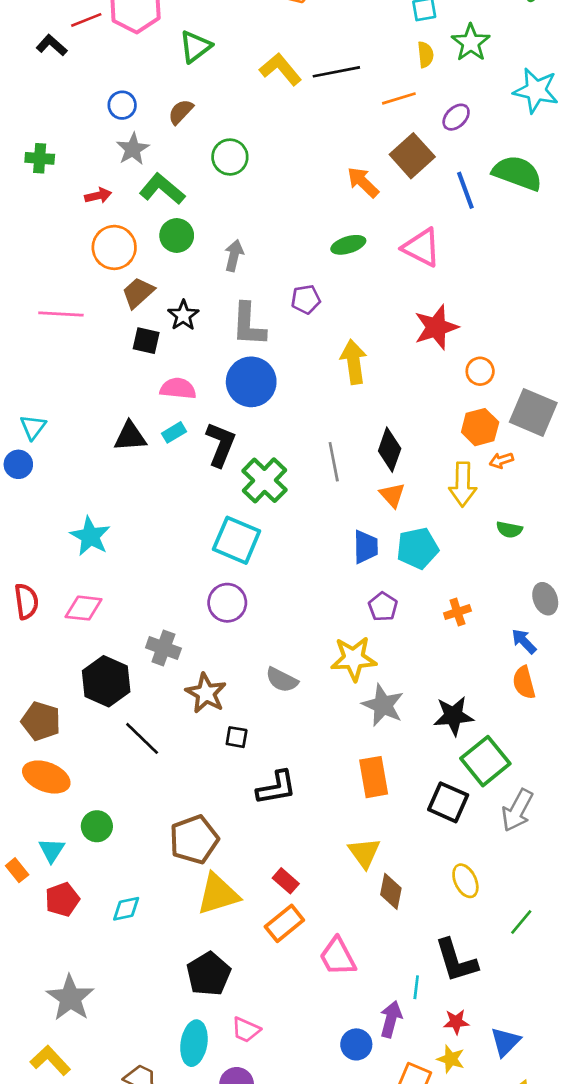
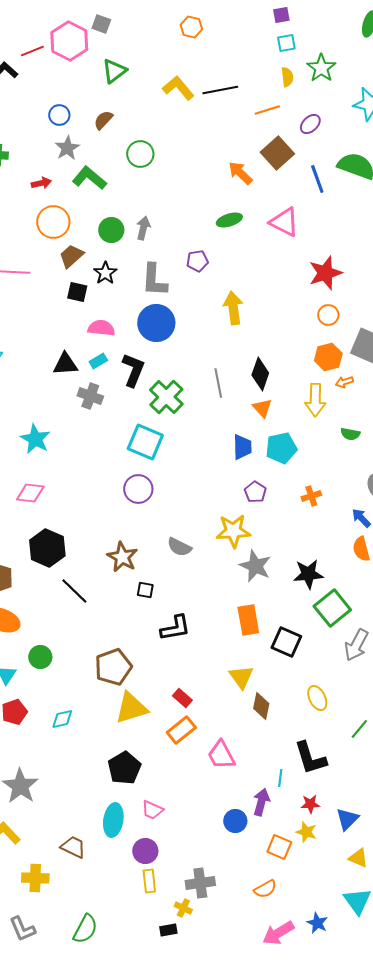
green circle: (177, 236) -> (111, 230), moved
red star: (436, 327) -> (325, 273), moved
gray cross: (163, 648) -> (90, 396), moved
black square: (448, 802) -> (286, 642), moved

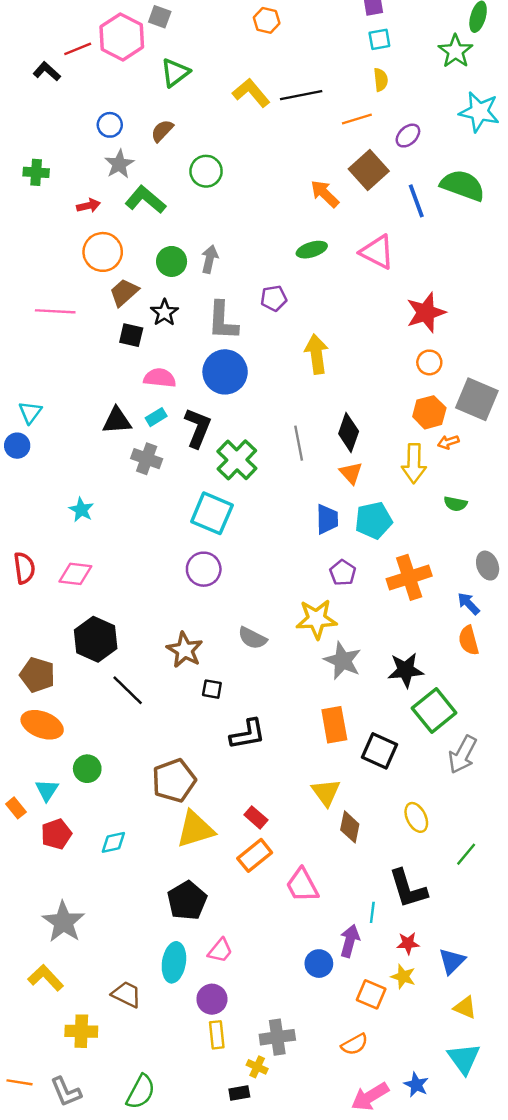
green star: (321, 68) -> (455, 51), moved
cyan star: (35, 439) -> (81, 510), size x0.7
orange cross: (311, 496) -> (409, 577), size x1.8
pink trapezoid: (152, 810) -> (220, 950), turned -75

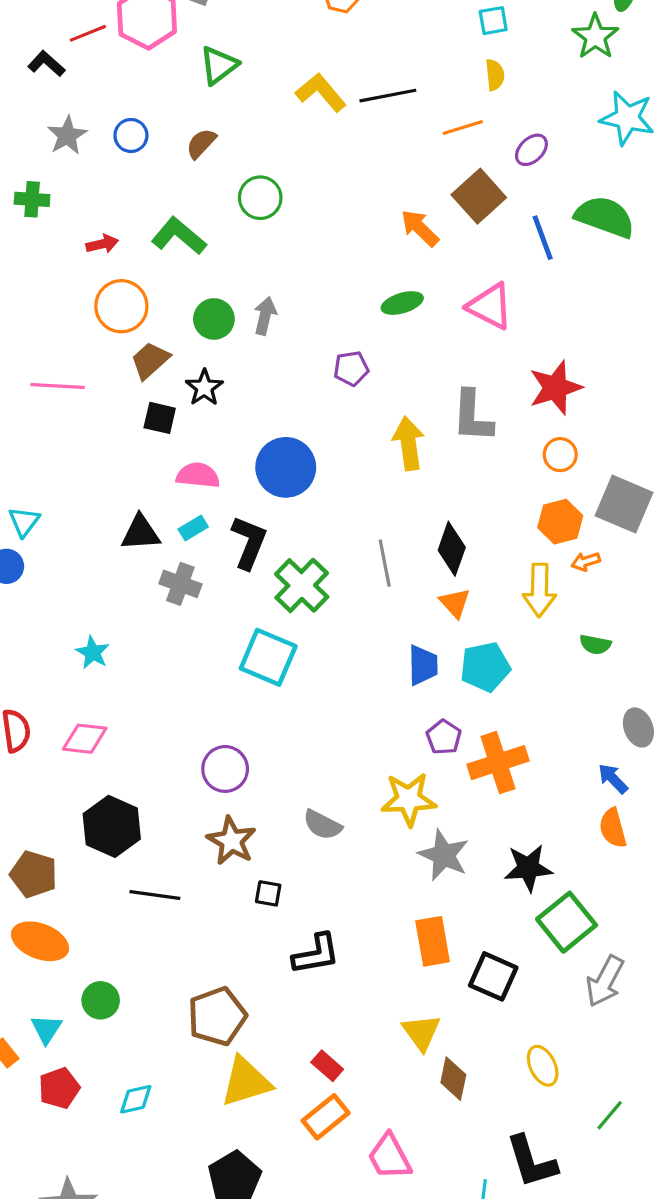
gray star: (119, 164) -> (67, 135), moved
gray L-shape: (223, 321) -> (472, 416), moved
purple circle: (204, 569) -> (225, 769), moved
orange cross: (409, 577) -> (498, 763), moved
black line: (128, 690) -> (155, 895), turned -36

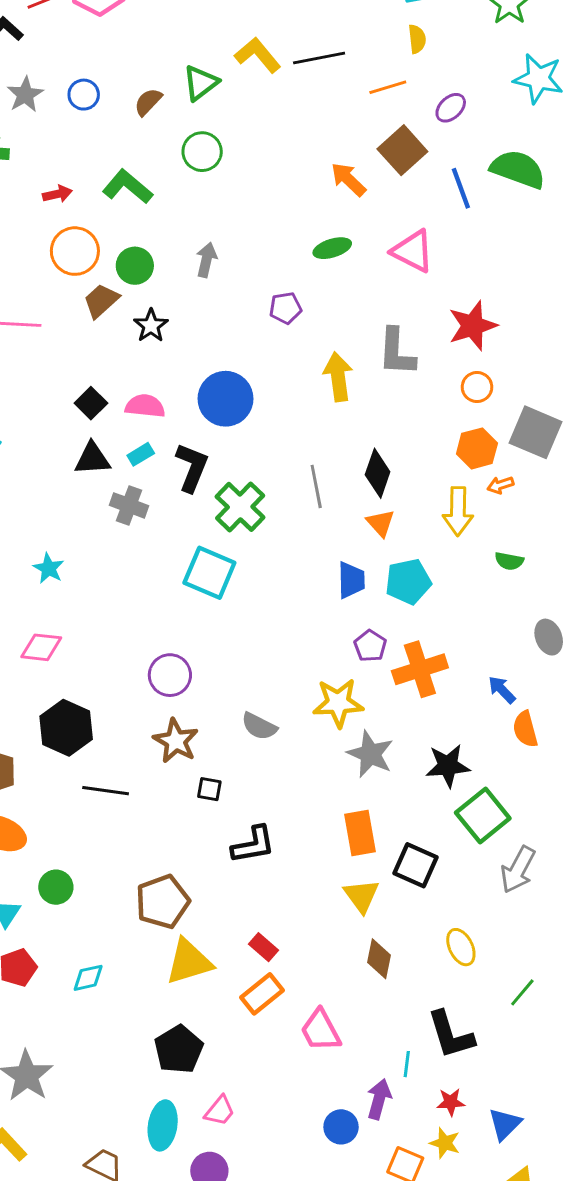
green triangle: (219, 65) -> (201, 83), moved
green circle: (214, 319) -> (135, 266), moved
black square: (160, 418) -> (91, 403), moved, turned 32
blue arrow: (613, 779) -> (502, 690), moved
yellow triangle: (421, 1032) -> (361, 896), moved

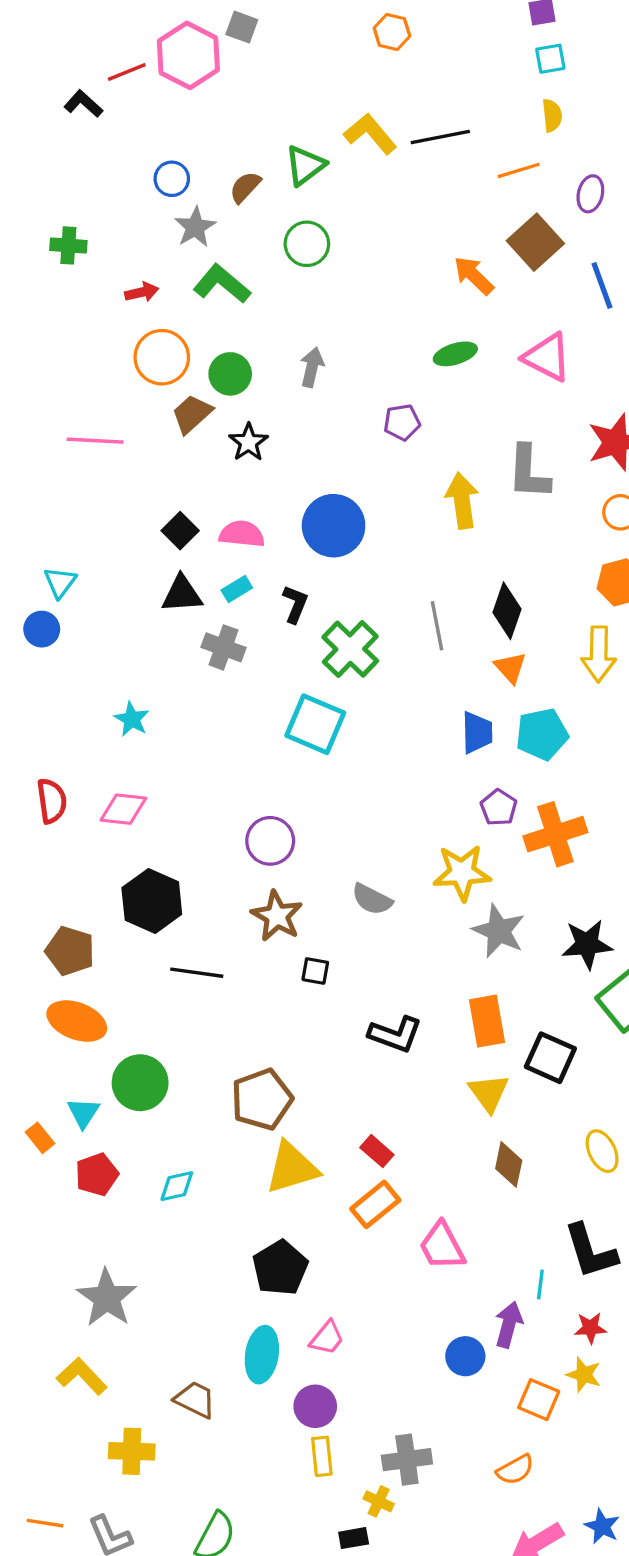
gray star: (25, 95) -> (195, 227), moved
purple ellipse: (451, 108) -> (590, 194), turned -32
black L-shape: (192, 467) -> (295, 604), size x0.7
black L-shape: (253, 845) -> (395, 1034), moved, turned 30
green circle: (56, 887) -> (140, 1083), size x1.4

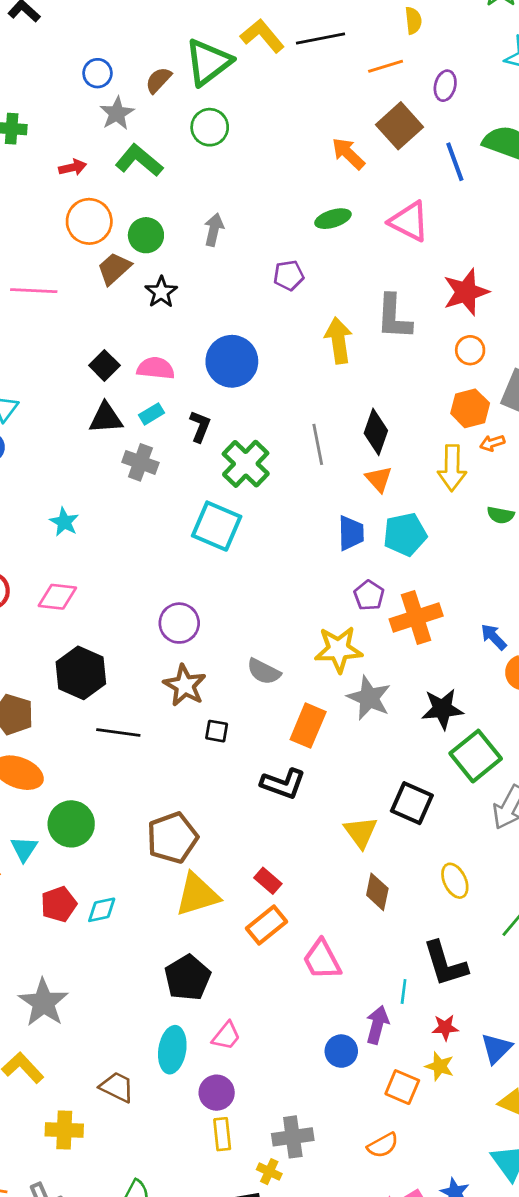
green triangle: (305, 165) -> (208, 62), size x1.4
orange rectangle: (487, 1021) -> (308, 726), moved, turned 33
red pentagon: (97, 1174) -> (59, 904), moved

